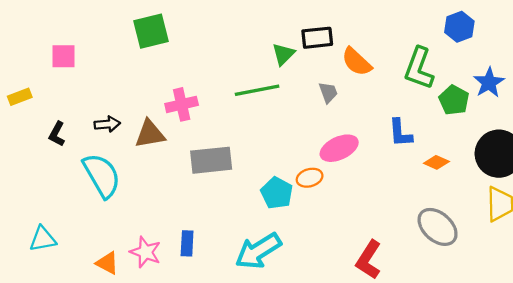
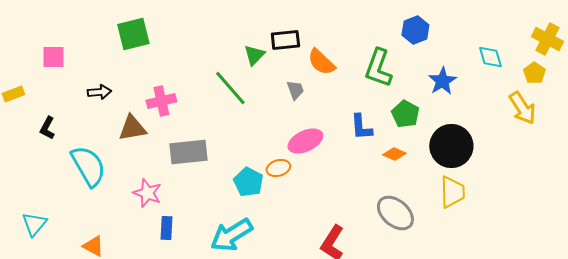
green line: (257, 90) -> (230, 88), turned 60
green pentagon: (454, 100) -> (405, 114), moved
black arrow: (107, 124) -> (99, 92), moved
cyan triangle: (43, 239) -> (34, 224), turned -40
pink star: (146, 252) -> (147, 193), moved

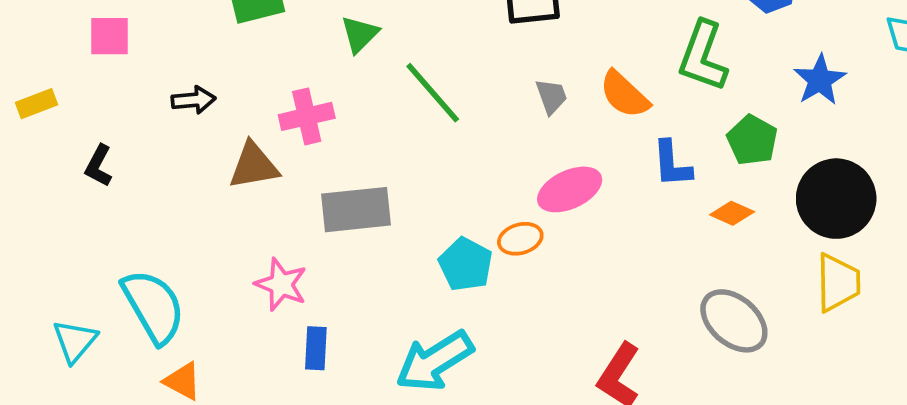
green triangle: (254, 55) -> (360, 34), moved
orange semicircle: (321, 62) -> (624, 95), moved
cyan semicircle: (88, 166) -> (153, 306), moved

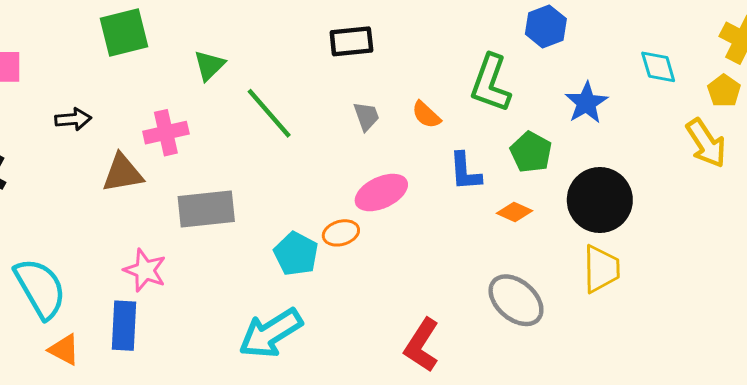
orange semicircle: (624, 95) -> (426, 115), size x0.7
blue rectangle: (316, 348) -> (124, 326), moved, size x1.4

